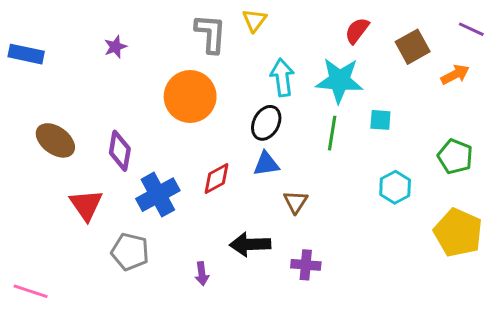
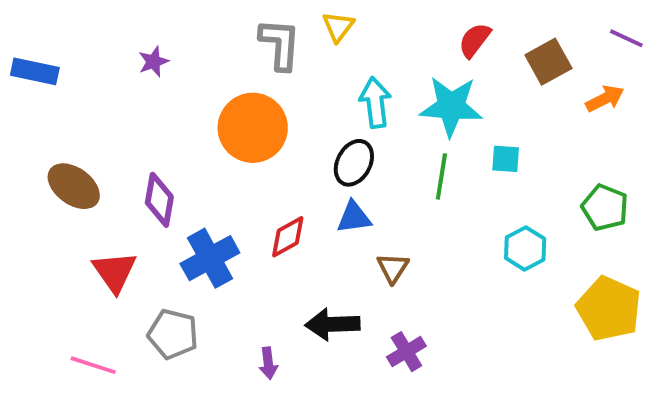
purple cross: (306, 265) -> (406, 352), turned -36
pink line: (31, 291) -> (93, 365), moved

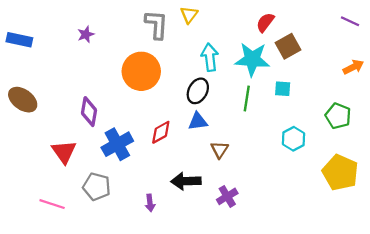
brown square: (548, 62) -> (288, 46), moved
orange arrow: (605, 99) -> (353, 67), moved
brown ellipse: (74, 186) -> (23, 100), moved

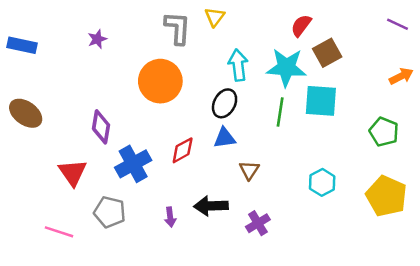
cyan square: (283, 89) -> (321, 101), size x1.8
cyan hexagon: (294, 139) -> (322, 182), moved
purple arrow: (150, 203) -> (170, 217), moved

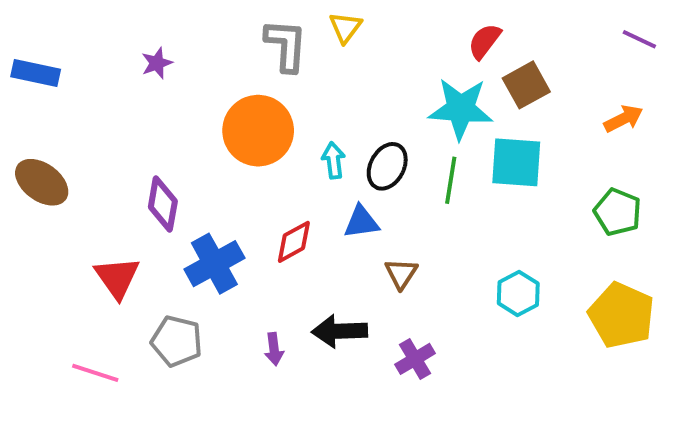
cyan arrow: (238, 65) -> (334, 160), moved, size x0.7
orange arrow: (401, 76) -> (623, 119), moved
black ellipse: (225, 103) -> (387, 166), moved

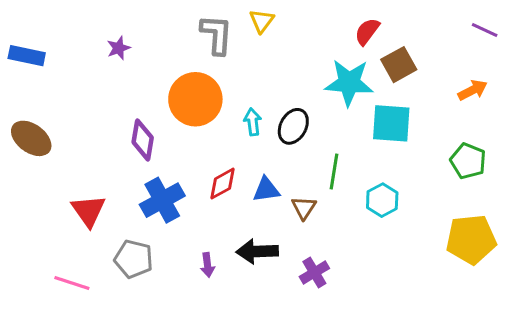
green line: (451, 180) -> (334, 172), moved
purple diamond: (163, 204) -> (143, 140), moved
blue triangle: (361, 222) -> (266, 190), moved
cyan hexagon: (518, 293) -> (382, 200), moved
yellow pentagon: (622, 315) -> (471, 239), turned -30

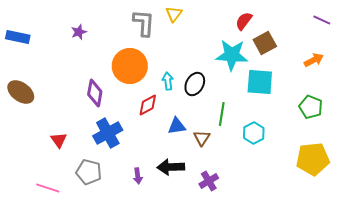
red diamond: (223, 184) -> (148, 105), moved
red triangle: (88, 211) -> (59, 140), size x0.7

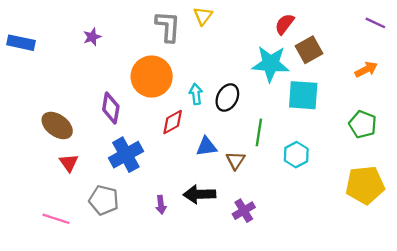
brown ellipse: (21, 92) -> (57, 126), moved

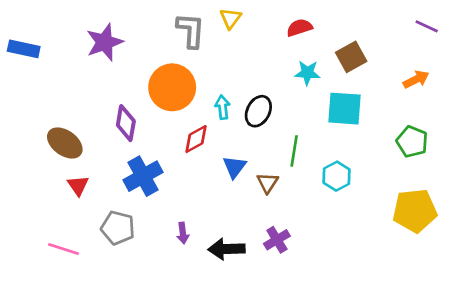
red semicircle: (285, 24) -> (299, 28), moved, turned 35
purple star: (92, 37) -> (105, 42), size x1.8
cyan star: (271, 64) -> (307, 73), size x0.6
blue triangle: (206, 146) -> (234, 167), turned -45
black arrow: (199, 194) -> (227, 249), moved

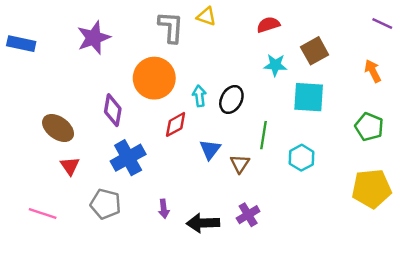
yellow triangle: (230, 18) -> (206, 16), turned -48
orange arrow: (416, 79) -> (373, 71), turned -90
pink line: (63, 249) -> (43, 214), moved

